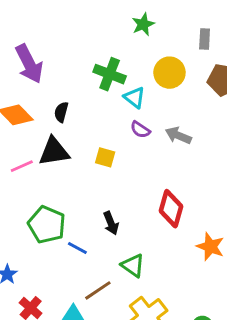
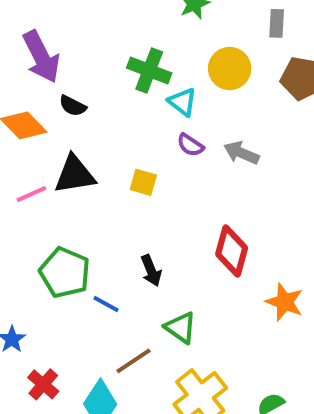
black semicircle: (61, 112) -> (73, 106), moved, turned -78

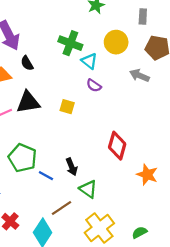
black semicircle: (73, 106) -> (27, 63), turned 32
gray arrow: (241, 153) -> (139, 75), moved
black arrow: (151, 271) -> (72, 167), moved

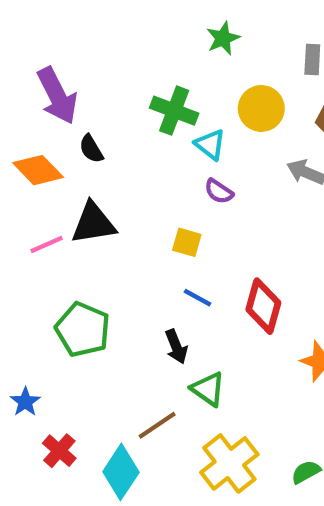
yellow square: (67, 107) -> (187, 242), moved
blue line: (46, 176) -> (197, 298), moved

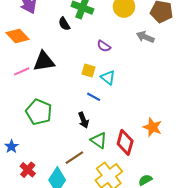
cyan triangle: (210, 145) -> (108, 78), moved
black semicircle: (91, 149) -> (64, 24), moved
red diamond: (263, 306) -> (125, 142), moved

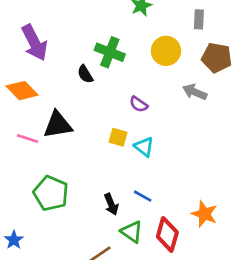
pink line: (22, 71) -> (28, 139), turned 42
blue line: (94, 97) -> (143, 196), moved

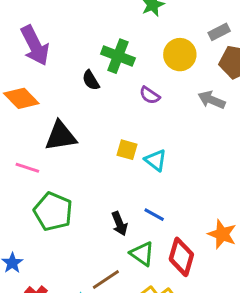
gray rectangle: (199, 19) -> (219, 32), moved, turned 60
purple semicircle: (139, 104) -> (150, 95), moved
pink line: (28, 139) -> (27, 168), moved

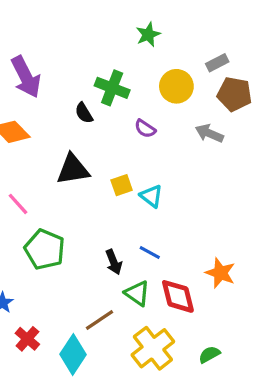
black triangle: (61, 136) -> (73, 169), moved
yellow square: (127, 150) -> (122, 185), turned -35
pink line: (27, 168) -> (18, 204), turned 30
red diamond: (181, 257) -> (178, 296), turned -30

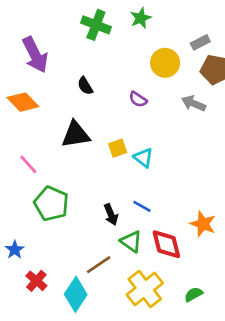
green cross: (112, 88) -> (96, 25), moved

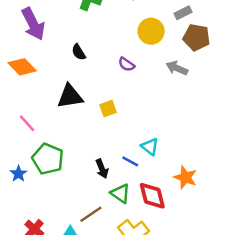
cyan triangle: (143, 158) -> (150, 147), moved
blue star: (15, 250) -> (18, 174), moved

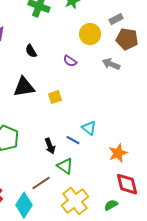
orange star: (185, 177) -> (118, 153), turned 30
red diamond: (152, 196) -> (127, 184), moved

